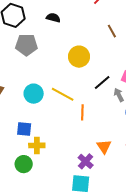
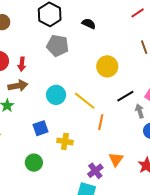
blue square: (24, 129) -> (40, 128), turned -35
yellow cross: (37, 145) -> (65, 141), moved

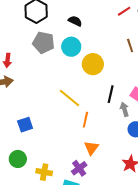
cyan circle: (56, 95) -> (71, 47), moved
black line: (125, 96) -> (111, 94), turned -48
yellow cross: (65, 141) -> (44, 172), moved
orange triangle: (116, 159) -> (91, 148), moved

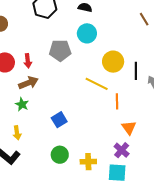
gray pentagon: (44, 43) -> (60, 50), moved
yellow circle: (93, 64) -> (113, 62), moved

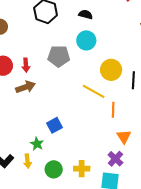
green star: (22, 104) -> (37, 144), moved
yellow arrow: (17, 133) -> (27, 161), moved
green circle: (60, 155) -> (54, 169), moved

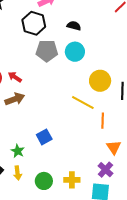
gray pentagon: (59, 56) -> (47, 51), moved
red arrow: (26, 65) -> (15, 77), turned 128
green star: (37, 144) -> (18, 151), moved

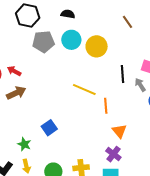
yellow circle: (100, 81) -> (97, 46), moved

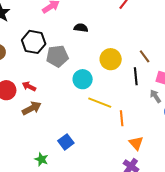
black hexagon: (28, 16) -> (34, 42), moved
brown line: (127, 22) -> (145, 56), moved
cyan circle: (71, 40) -> (83, 79), moved
black line: (123, 74) -> (136, 76), moved

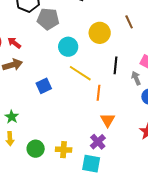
brown line: (145, 56) -> (129, 22), moved
black line: (136, 76) -> (116, 65), moved
blue square: (66, 142) -> (44, 86), moved

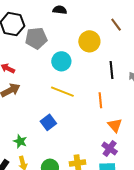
yellow line: (80, 73) -> (62, 92), moved
blue square: (44, 86) -> (48, 122), moved

